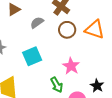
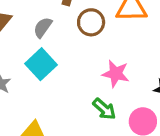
cyan square: (32, 56) -> (41, 64), moved

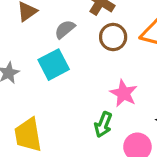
green arrow: (104, 109) -> (103, 125), turned 55

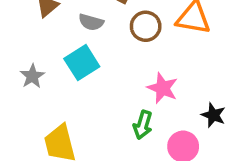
gray semicircle: (65, 29) -> (91, 22), turned -120

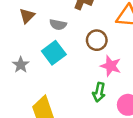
brown circle: (146, 26) -> (97, 40), moved

